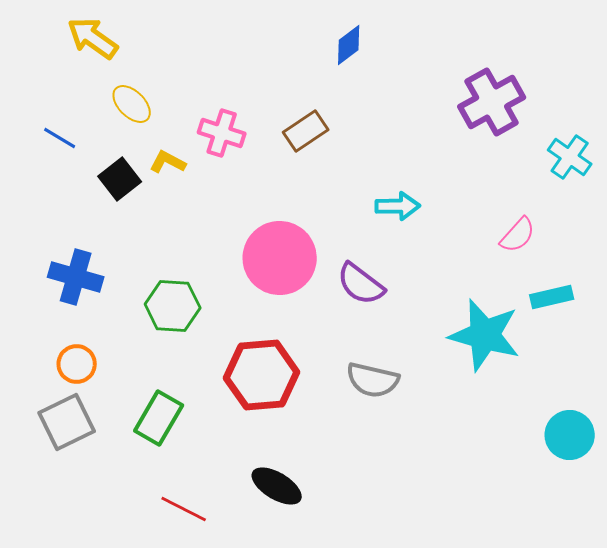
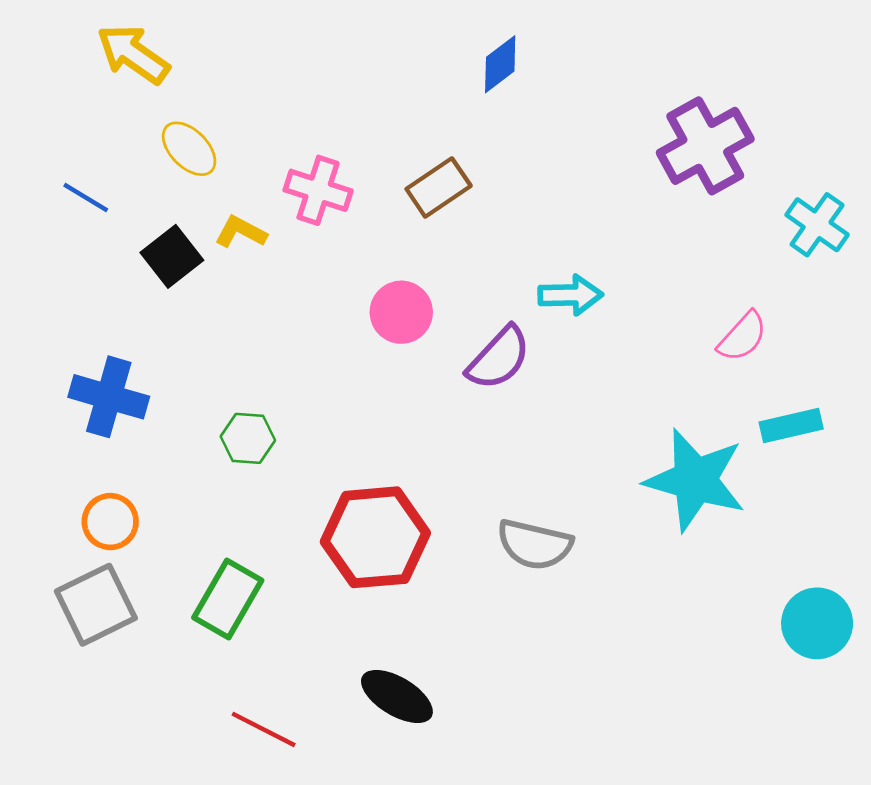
pink circle: (280, 258) -> (401, 312), moved, size x0.6
purple semicircle: (361, 284) -> (499, 358), moved, turned -84
green hexagon: (173, 306) -> (248, 438), size x0.7

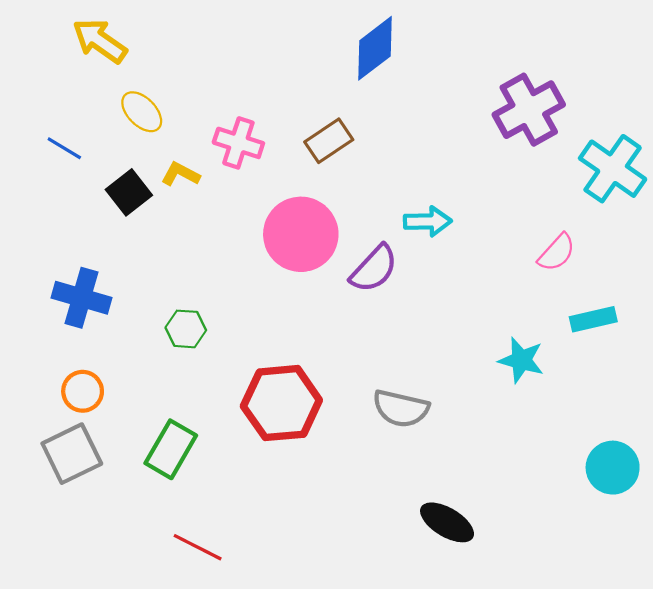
blue diamond: (500, 64) -> (375, 48), size x1.5
cyan cross: (817, 225) -> (613, 169), size x1.4
pink circle: (401, 312) -> (301, 234), size x1.6
cyan star: (695, 480) -> (521, 360), size x0.6
black ellipse: (397, 696) -> (447, 522), moved

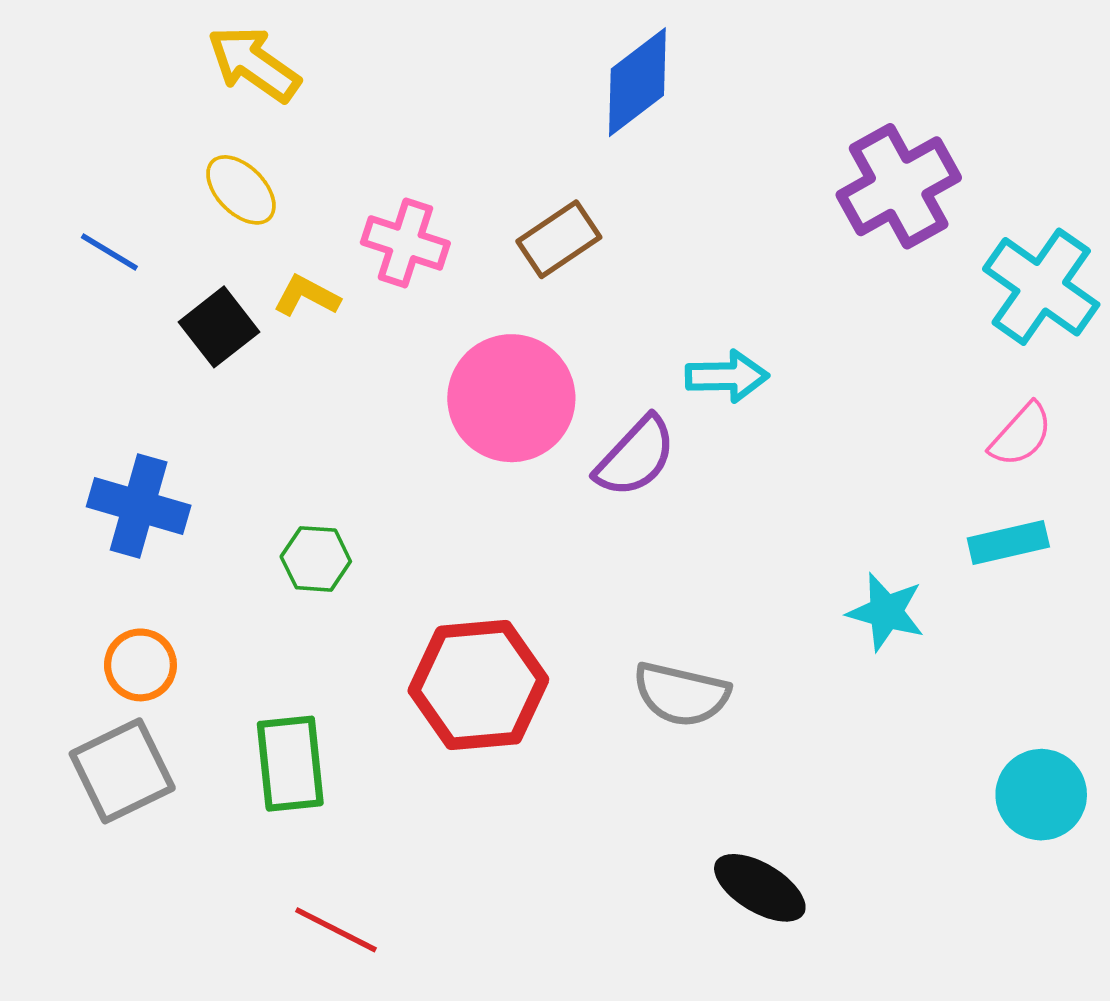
yellow arrow: (100, 41) -> (254, 64), moved
pink semicircle: (557, 253) -> (1021, 435), moved
green rectangle: (171, 449) -> (290, 764), turned -36

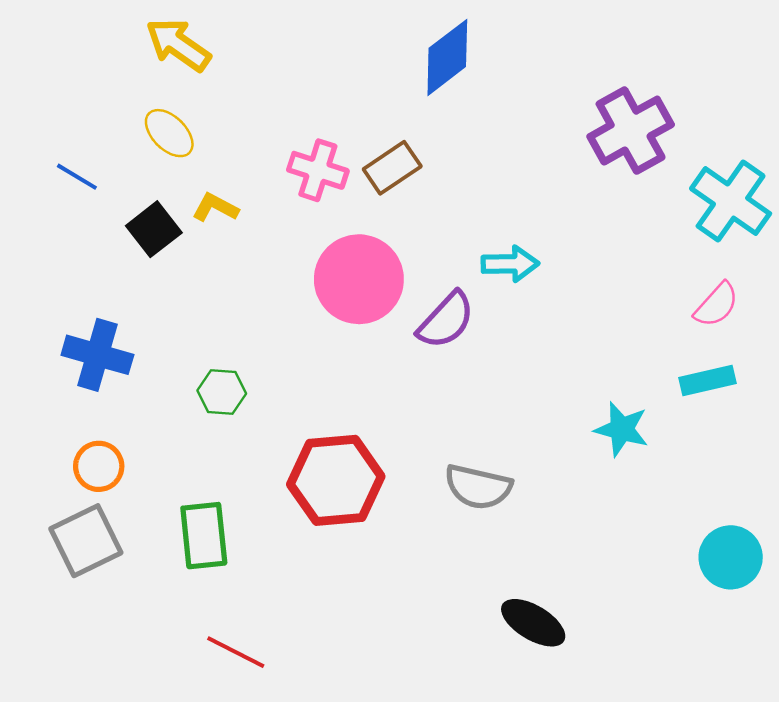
pink cross: (405, 243) -> (318, 170), moved

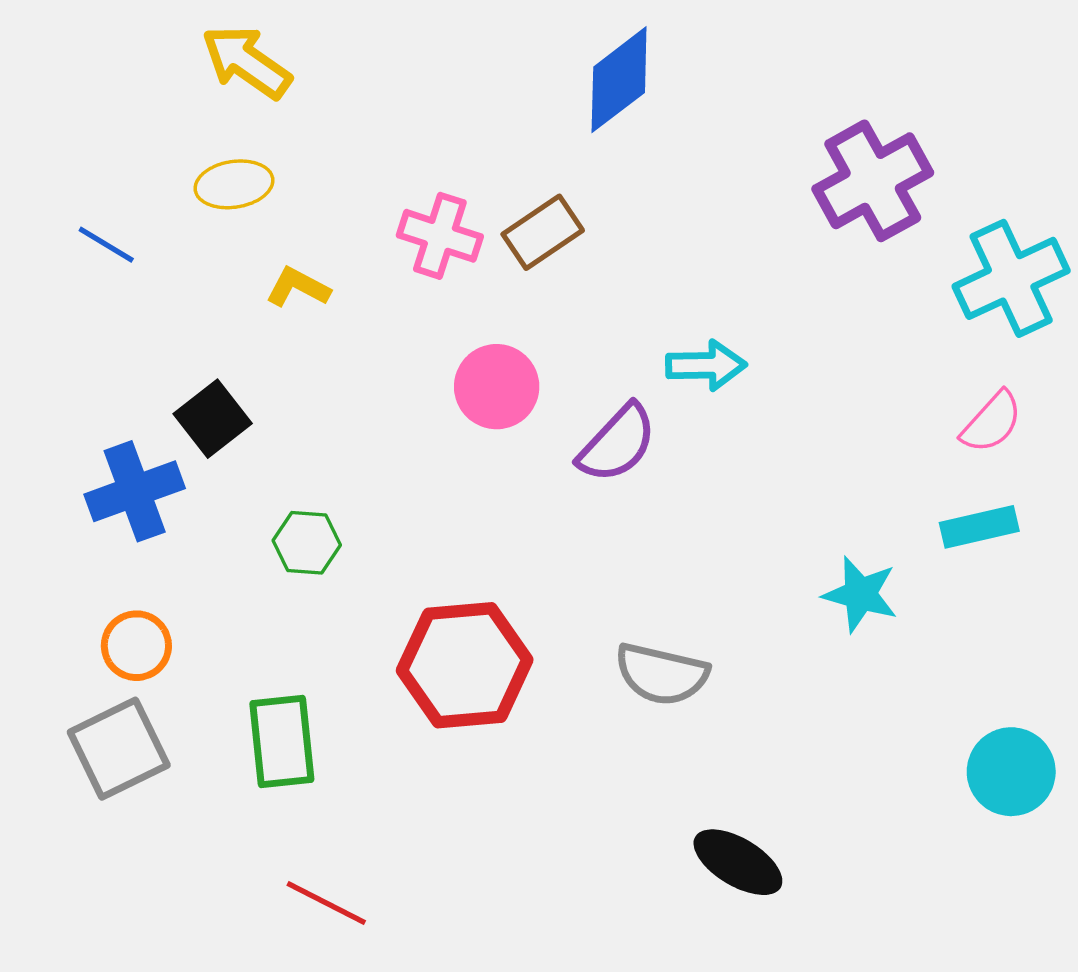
yellow ellipse: (169, 133) -> (234, 184), turned -54
cyan cross: (731, 201) -> (1011, 278), turned 30
black square: (154, 229) -> (213, 419), moved
pink circle: (359, 279) -> (497, 387), size x0.7
blue cross: (97, 355) -> (135, 491), turned -36

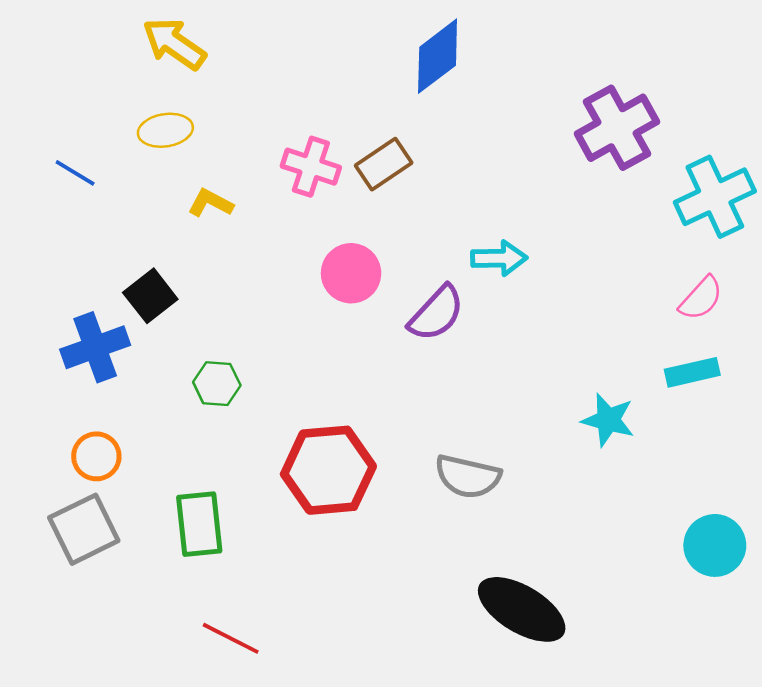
black ellipse: (738, 862) -> (522, 609), size x1.4

